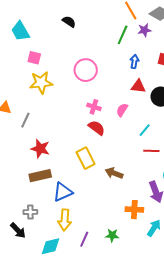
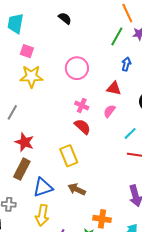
cyan trapezoid: (20, 31) -> (15, 23), turned 35
red triangle: (138, 86) -> (114, 88), moved
brown arrow: (114, 173) -> (77, 189), moved
brown rectangle: (40, 176) -> (22, 169), turned -55
orange cross: (134, 210) -> (102, 219), moved

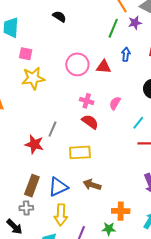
red triangle: (114, 88) -> (104, 67), moved
gray line: (12, 112) -> (52, 129), moved
yellow rectangle: (69, 156) -> (80, 152), turned -65
brown rectangle: (22, 169) -> (32, 186), moved

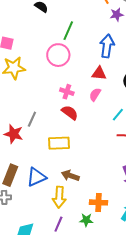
green line: (113, 28) -> (68, 31), moved
blue arrow: (126, 54) -> (107, 46), size x1.6
red triangle: (104, 67) -> (99, 73), moved
yellow arrow: (61, 215) -> (59, 197), moved

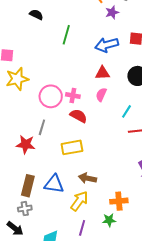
blue arrow: (107, 46) -> (107, 45), turned -105
pink circle: (58, 55) -> (51, 96), moved
blue triangle: (36, 177) -> (54, 184), turned 40
yellow arrow: (59, 197) -> (79, 201), turned -140

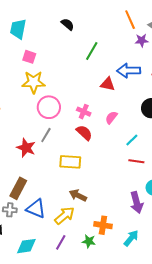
red triangle: (102, 73) -> (108, 84), moved
pink circle: (51, 96) -> (49, 107), moved
blue triangle: (54, 184) -> (36, 209), moved

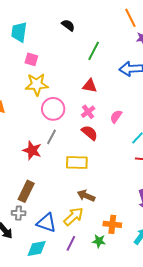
red triangle: (108, 84) -> (90, 86), moved
pink cross: (84, 112) -> (88, 112), turned 32
blue triangle: (36, 209) -> (46, 223), moved

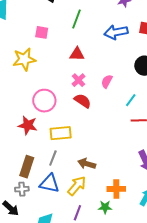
pink square: (31, 59) -> (42, 32), moved
pink circle: (53, 109) -> (44, 101), moved
gray line: (51, 137) -> (53, 158), moved
yellow rectangle: (77, 162) -> (61, 133), moved
blue triangle: (46, 223) -> (49, 183), moved

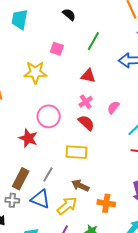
yellow rectangle: (61, 133) -> (76, 152), moved
orange cross: (116, 189) -> (106, 203), moved

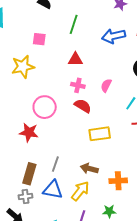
pink cross: (86, 102) -> (78, 85), turned -32
yellow rectangle: (76, 152) -> (100, 134), moved

